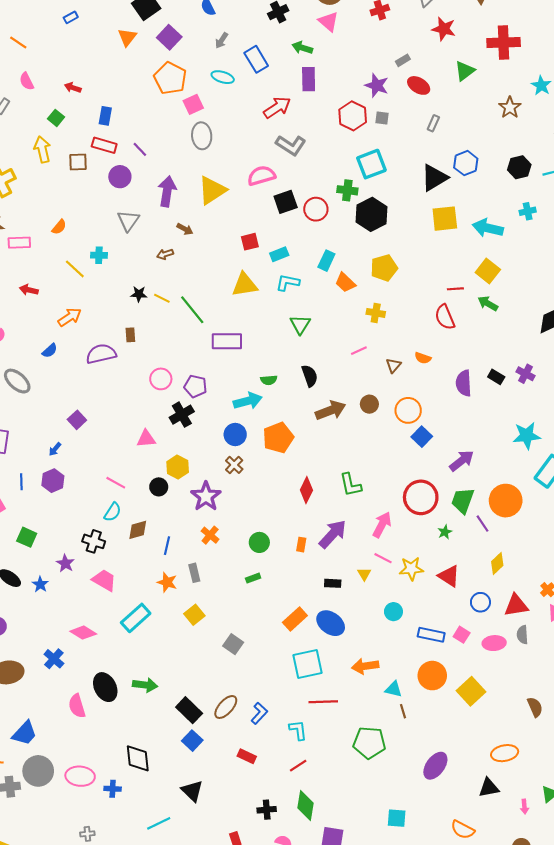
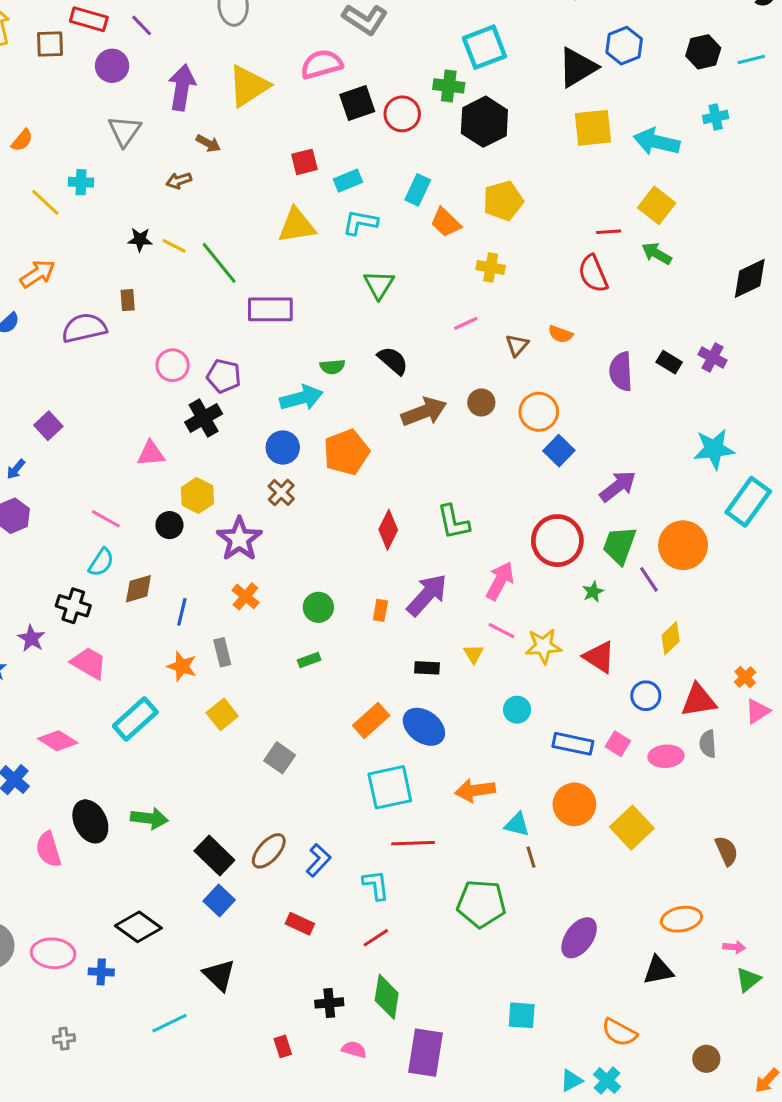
black semicircle: (310, 376) -> (393, 361), turned -30
black diamond: (138, 758) -> (138, 927), turned -48
pink arrow: (524, 807) -> (734, 947), moved, turned -80

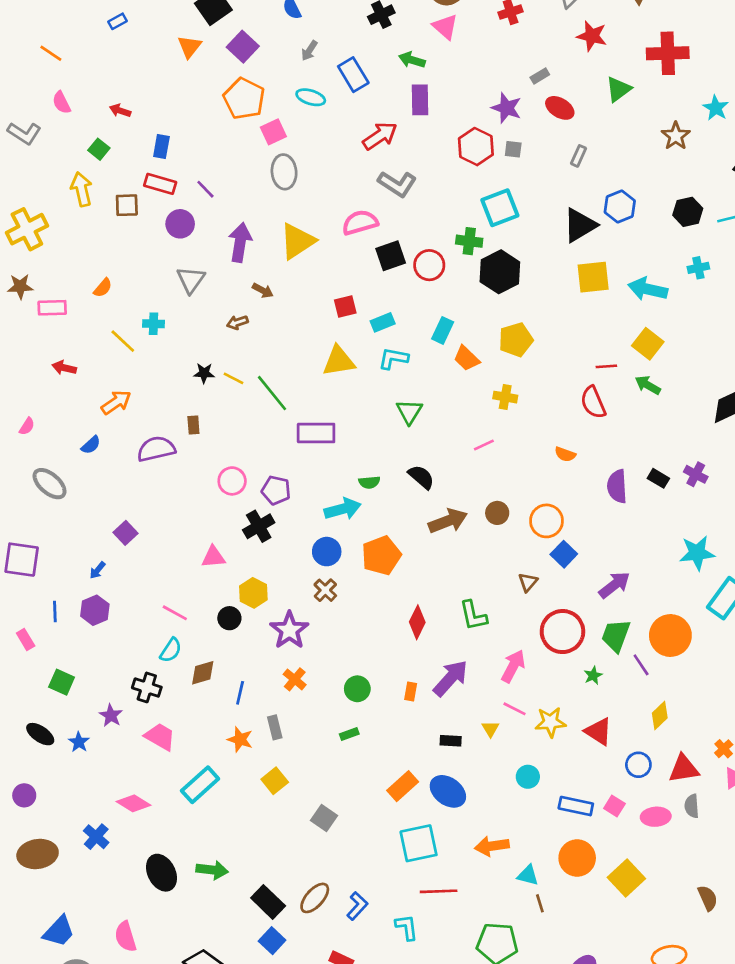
brown triangle: (517, 345) -> (528, 582), moved
pink semicircle: (48, 849) -> (125, 937), moved

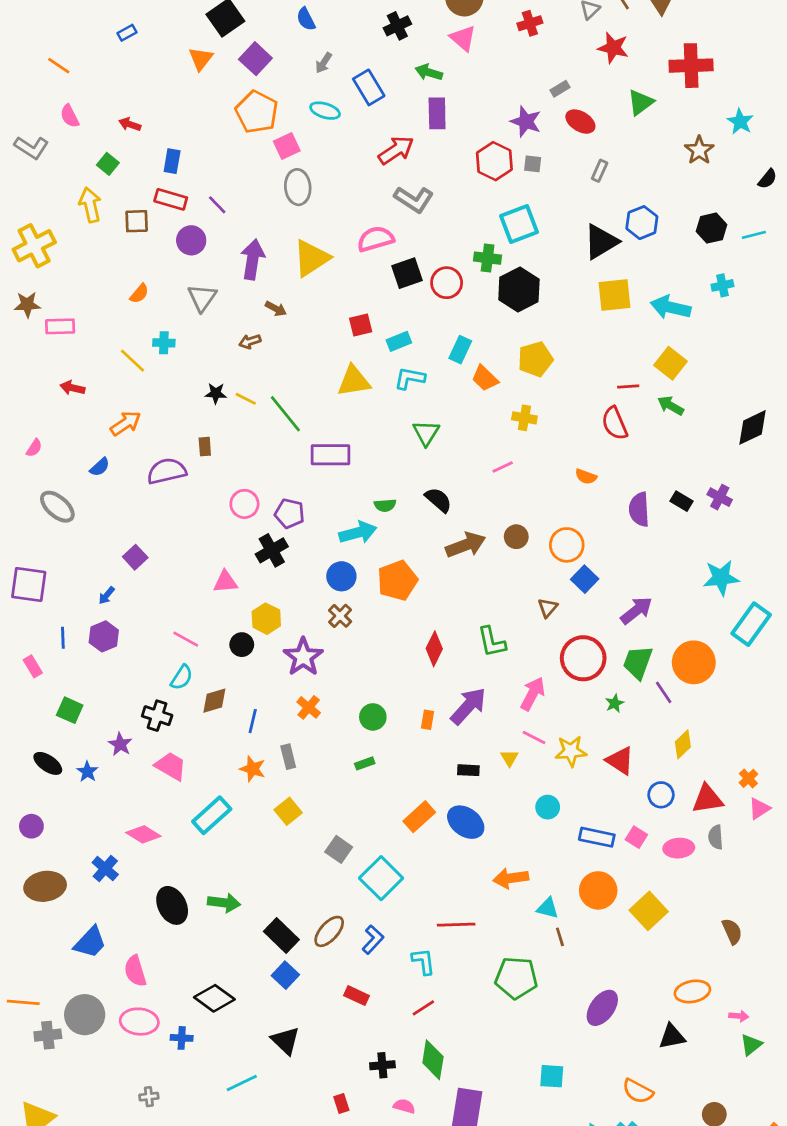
orange semicircle: (103, 288) -> (139, 294), moved
cyan square: (419, 843) -> (381, 878), moved, turned -33
blue trapezoid: (59, 931) -> (90, 942), moved

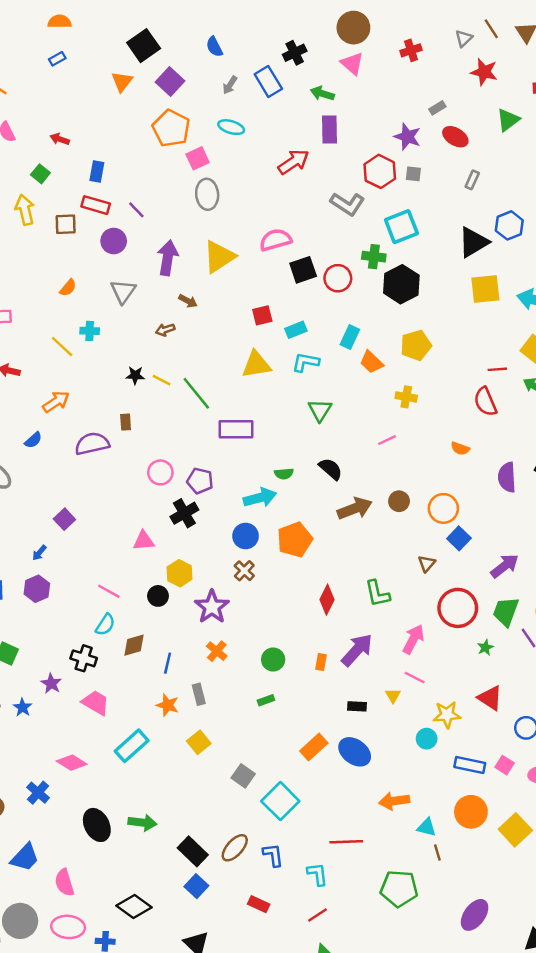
blue rectangle: (369, 87) -> (268, 82), moved
gray L-shape: (414, 199) -> (347, 204), moved
yellow star: (571, 751) -> (447, 715), moved
blue L-shape: (373, 940) -> (273, 855), turned -50

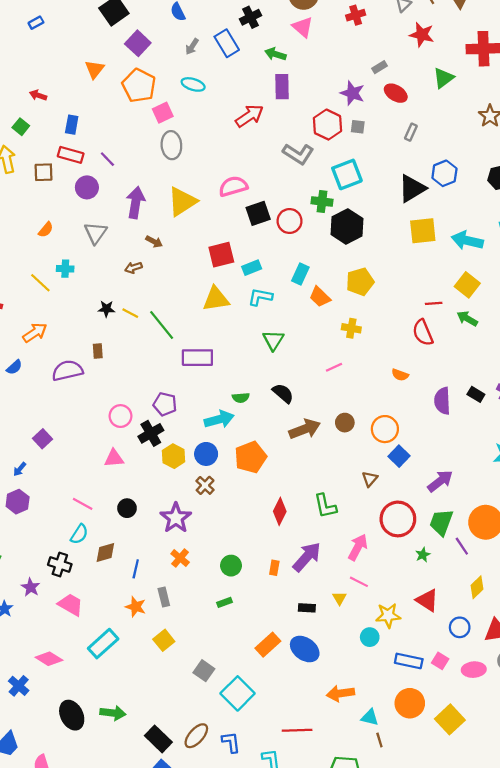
orange triangle: (122, 82) -> (94, 69), moved
red square: (262, 315) -> (221, 255), size x1.4
pink circle: (160, 472) -> (120, 416), moved
yellow hexagon: (180, 573) -> (174, 456), moved

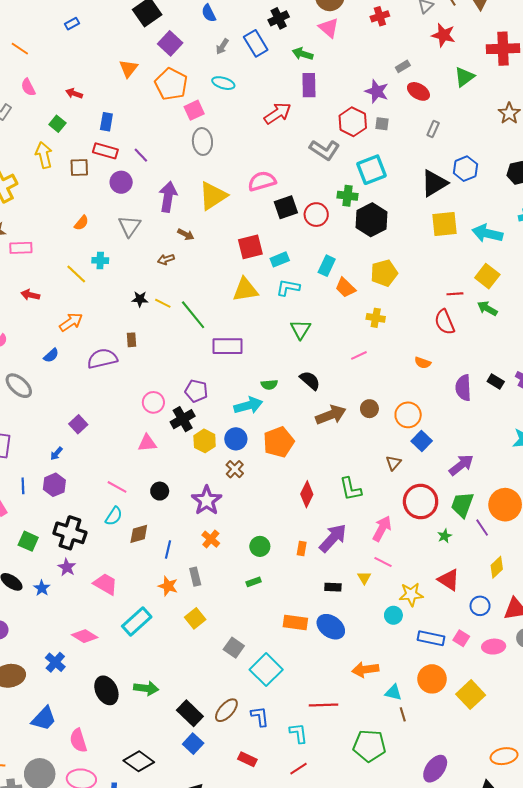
black cross: (60, 564) -> (70, 533), moved, size x1.4
orange rectangle: (268, 645) -> (295, 623), turned 50

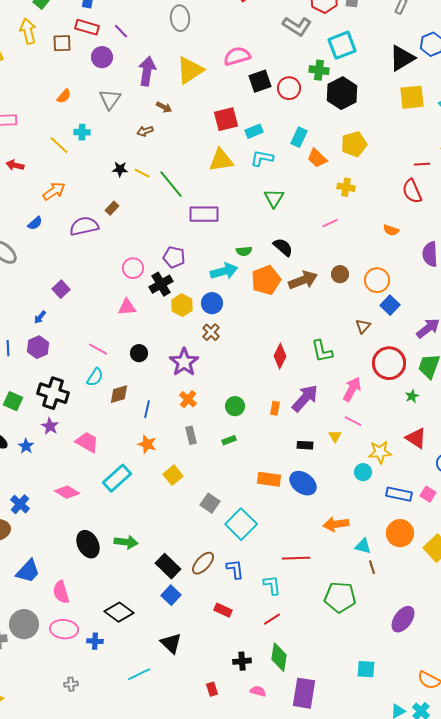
brown rectangle: (132, 340) -> (112, 208), turned 48
orange pentagon: (279, 442) -> (266, 280), moved
gray rectangle: (195, 577) -> (191, 435), moved
blue cross: (55, 662) -> (20, 504), moved

